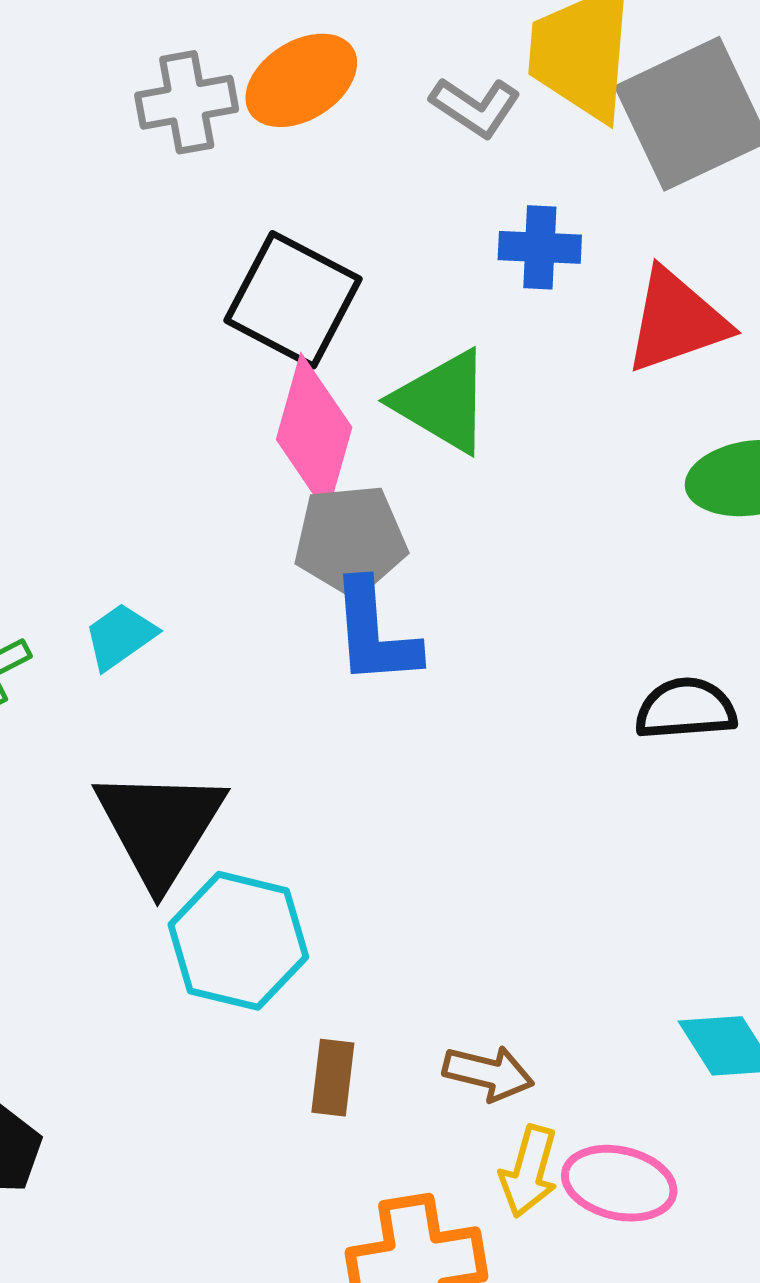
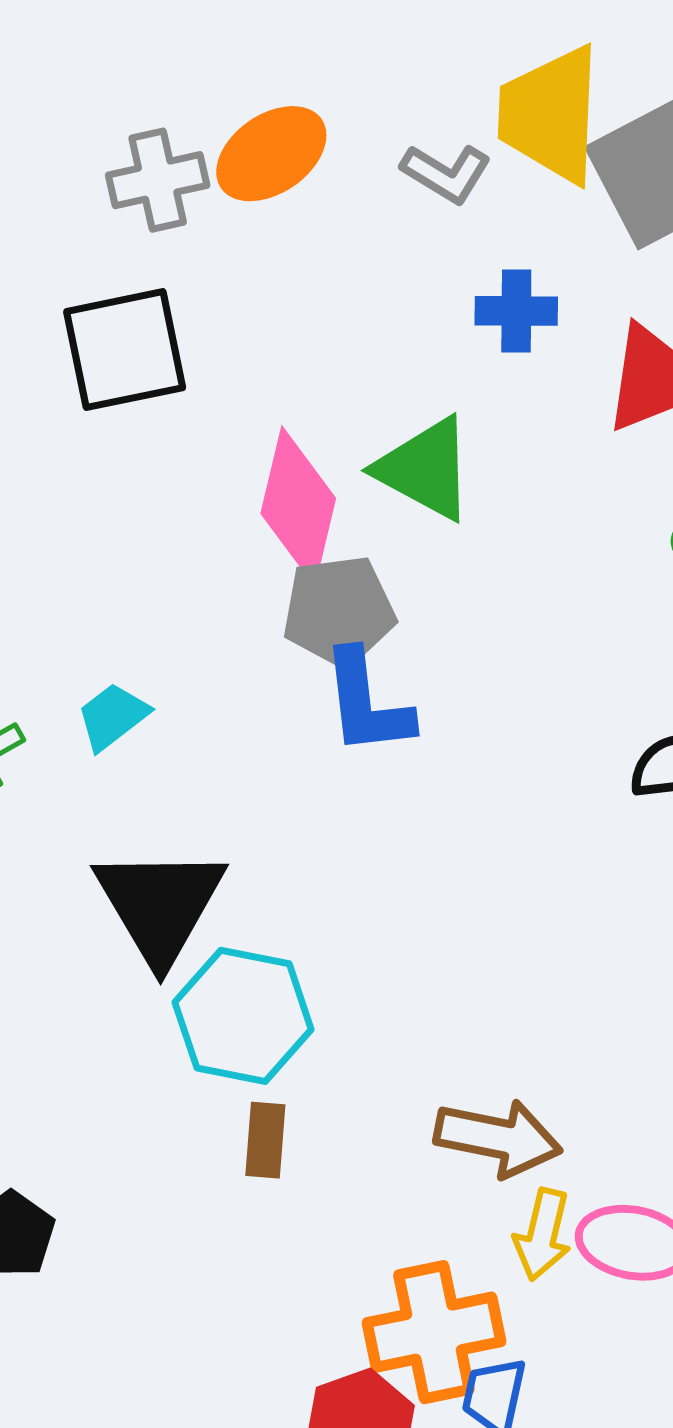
black square: (293, 300) -> (125, 350), moved, turned -37
brown arrow: (488, 1073) -> (498, 1138), size x1.4
brown rectangle: (333, 1078) -> (265, 1140), moved

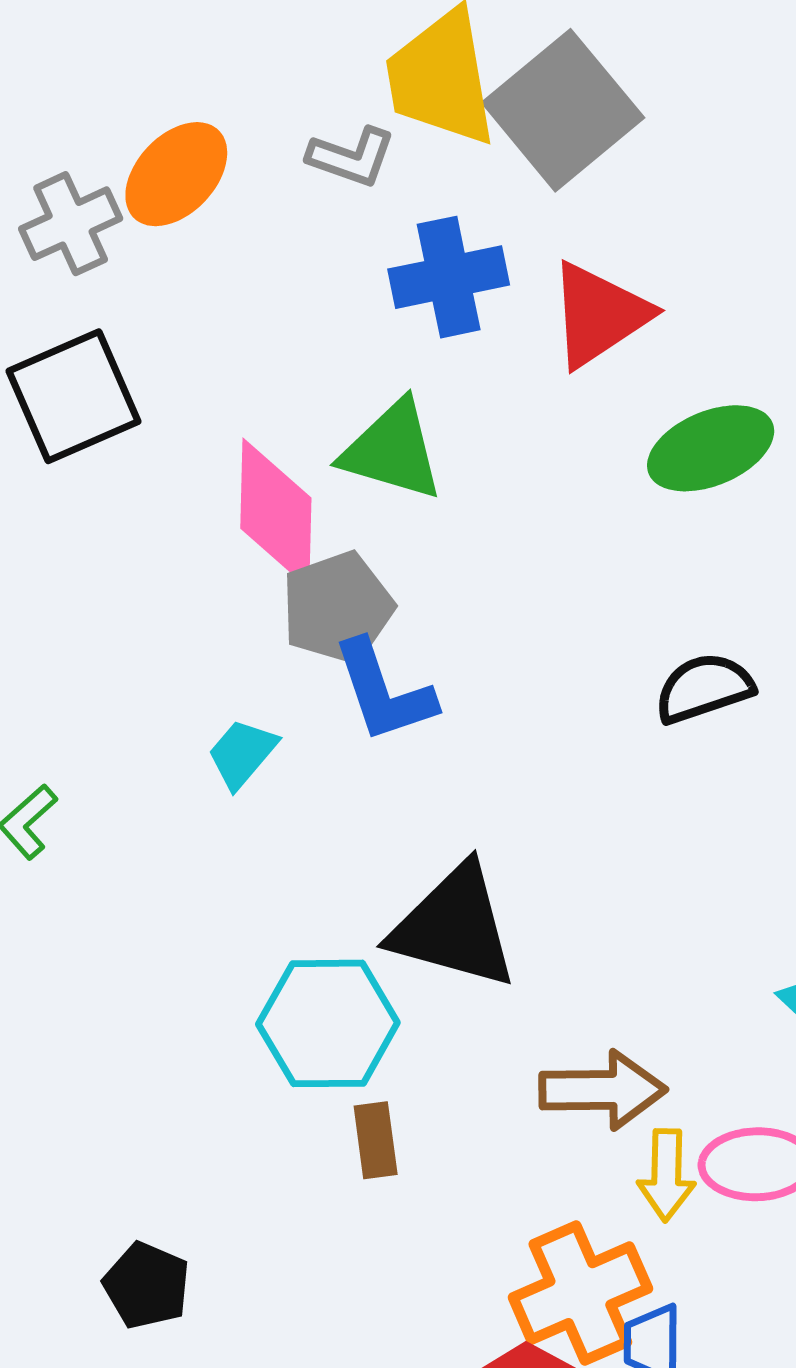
blue cross: (516, 311) -> (449, 277), size x1.4
cyan trapezoid: (113, 716) -> (242, 754), moved
black triangle: (160, 905) -> (454, 927), moved, turned -32

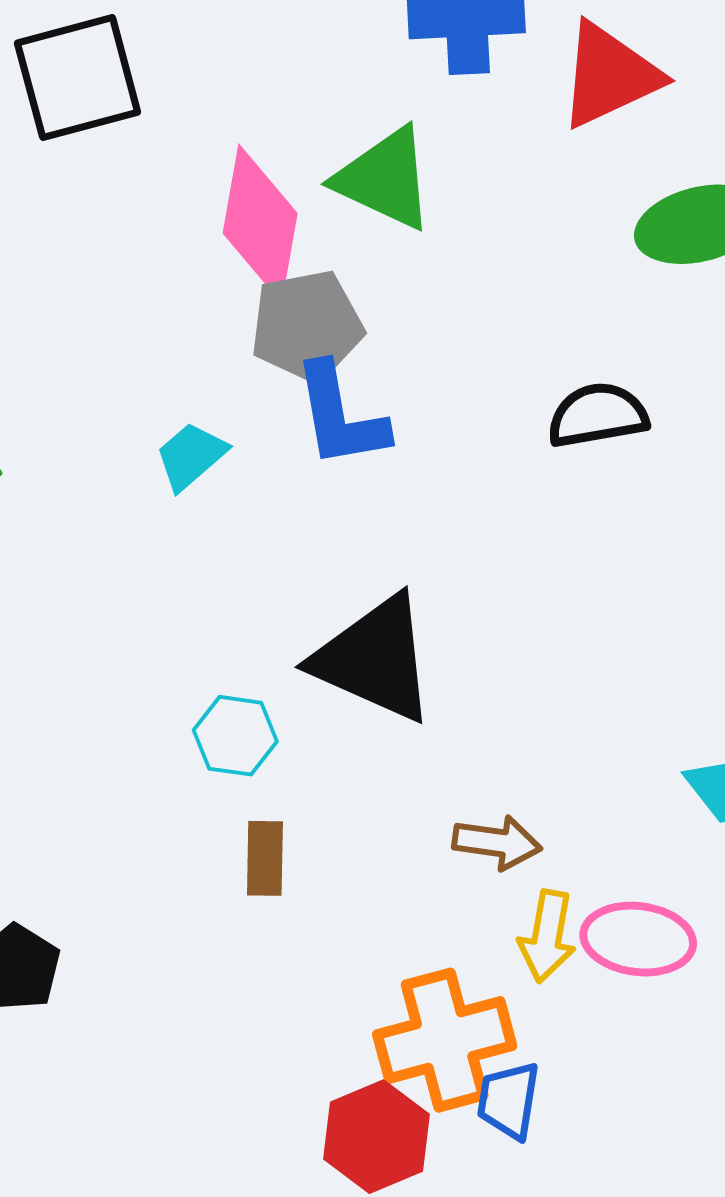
black semicircle: (704, 688) -> (598, 415), moved
cyan hexagon: (328, 1023) -> (235, 736), size x0.6
brown arrow: (603, 1090) -> (497, 843), size x0.7

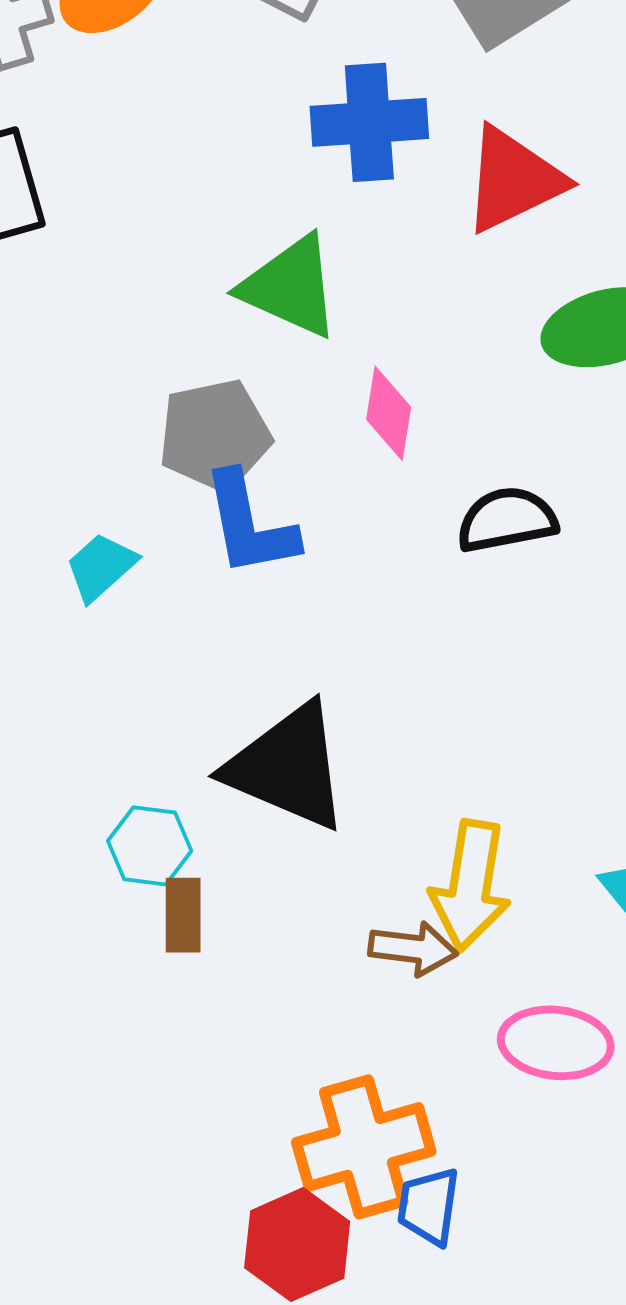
pink diamond: (260, 223) -> (389, 413), moved, size x0.6
brown rectangle: (265, 858) -> (183, 915), moved
yellow arrow: (547, 936) -> (470, 886), moved, size x1.4

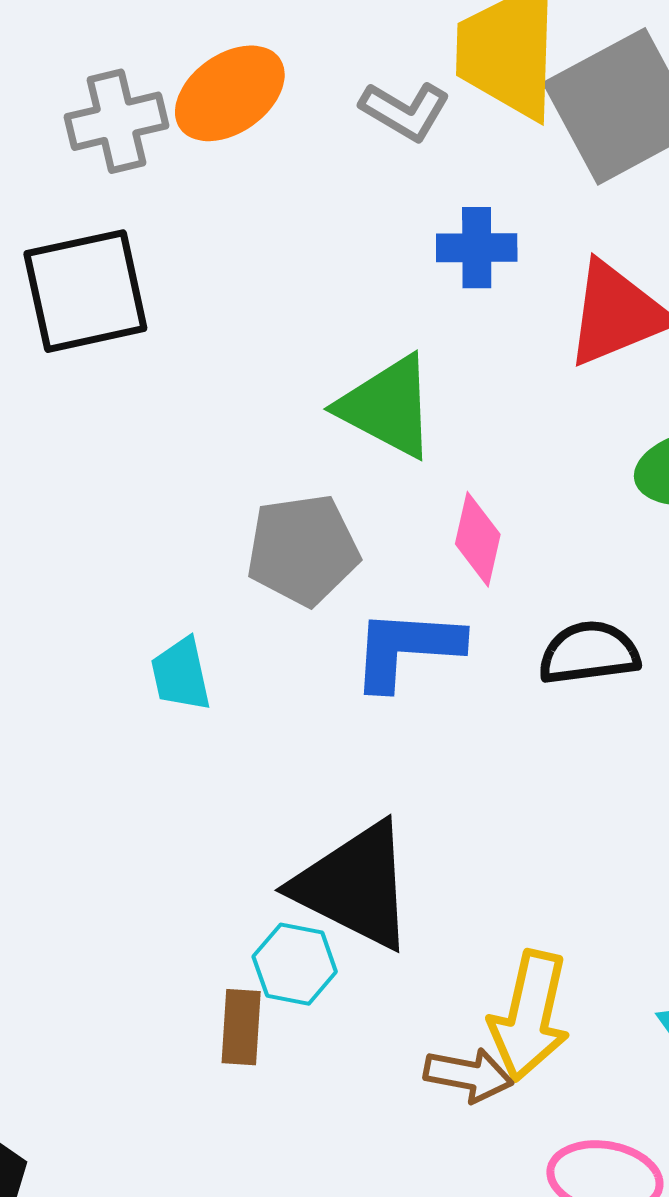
blue cross: (369, 122) -> (477, 248), size x0.7
blue L-shape: (250, 524) -> (407, 649), moved, turned 101
cyan trapezoid: (101, 567) -> (181, 674), turned -64
cyan hexagon: (150, 846) -> (295, 964), moved

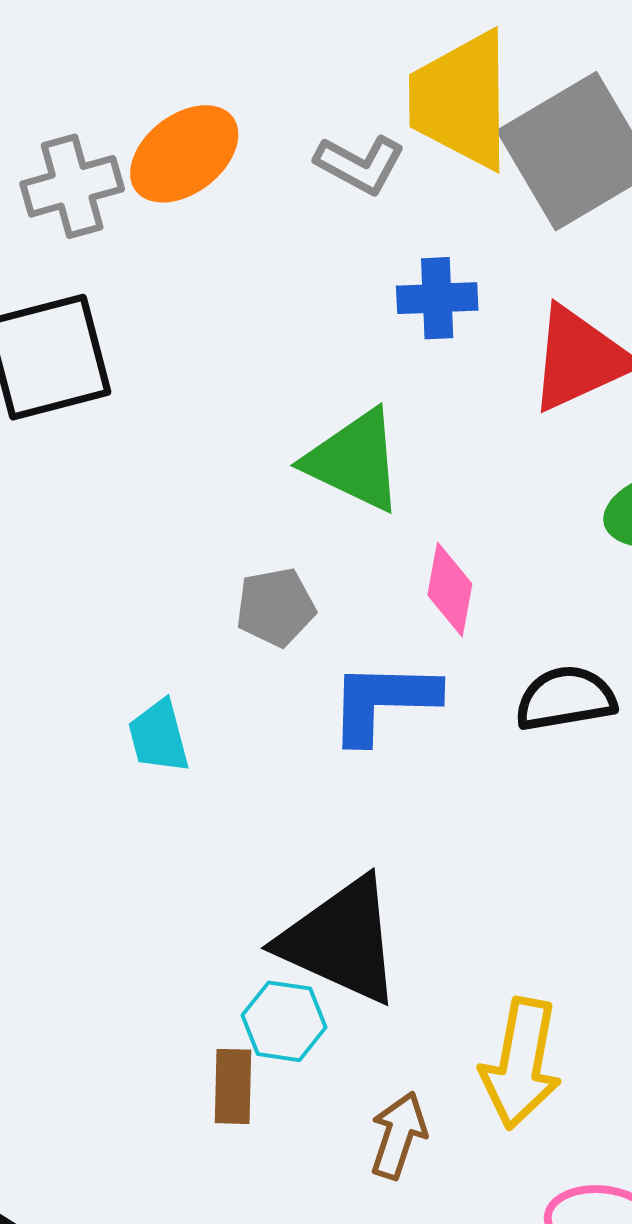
gray pentagon: (303, 550) -> (276, 607), size x0.7
brown arrow: (469, 1075) -> (398, 1135), moved, turned -80

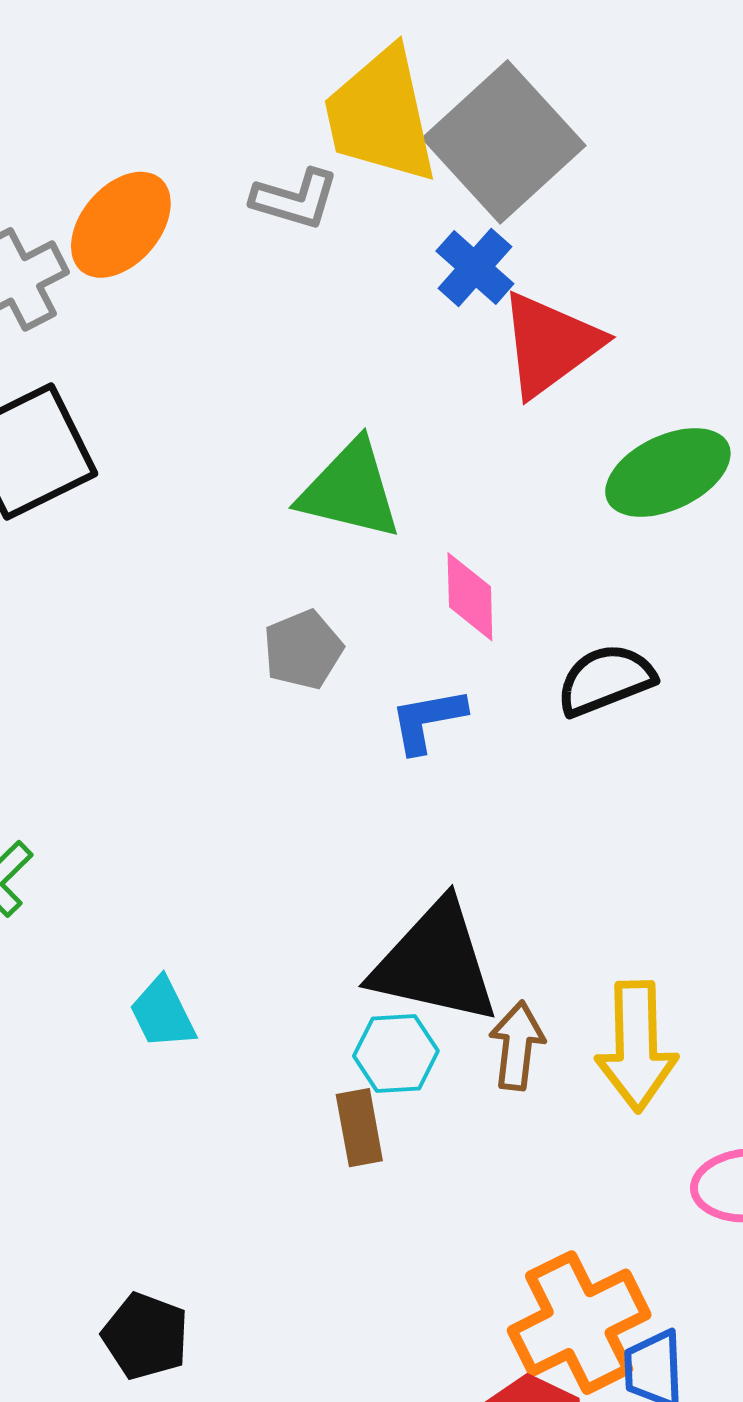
blue cross: (437, 298) -> (475, 267), moved, turned -34
blue L-shape: (383, 702) -> (428, 720), size x0.7
cyan trapezoid: (159, 736) -> (163, 1013), moved
brown arrow: (398, 1135) -> (517, 1046), moved

